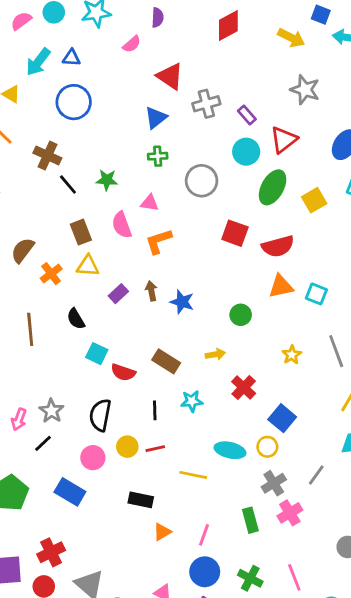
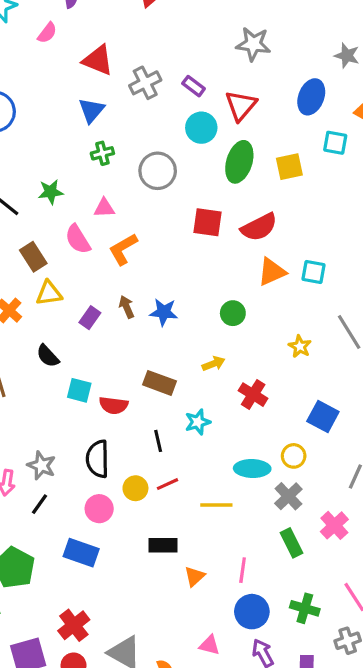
yellow square: (314, 200) -> (289, 167), turned 30
blue square: (282, 418) -> (323, 416), moved
gray cross: (274, 483) -> (288, 496), moved

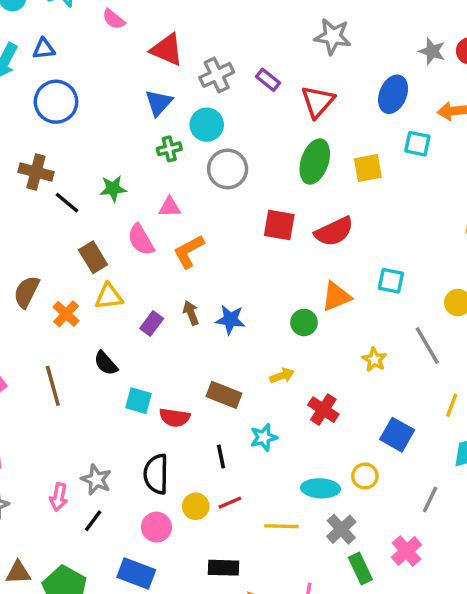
pink semicircle: (47, 33) -> (114, 19), turned 90
cyan circle: (201, 128) -> (207, 125), moved
orange triangle: (272, 272) -> (336, 297), moved
gray cross: (288, 496) -> (341, 529), moved

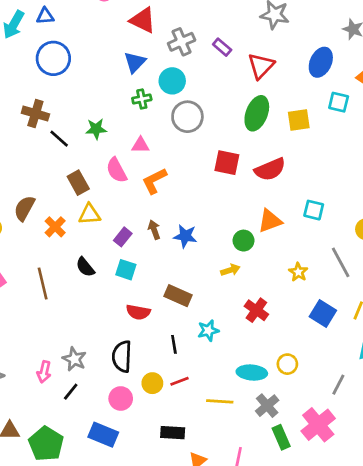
yellow arrow: (282, 376) -> (230, 270), moved
cyan square: (139, 401) -> (126, 270), moved
blue square: (397, 435) -> (323, 314), moved
pink cross: (406, 551) -> (318, 425), size x1.4

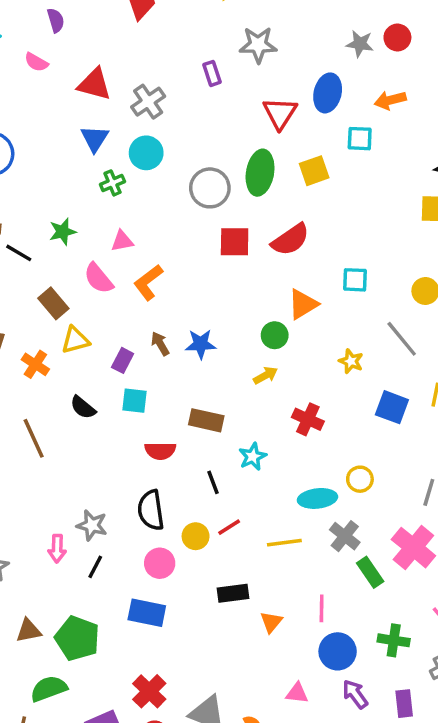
purple rectangle: (222, 47) -> (212, 73), moved, turned 42
red triangle: (261, 66) -> (280, 113), moved
gray circle: (187, 117) -> (210, 188), moved

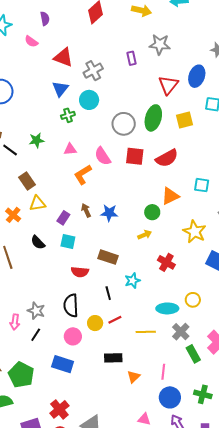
pink semicircle: (98, 278) -> (103, 156), moved
yellow star: (351, 361) -> (195, 232), size x1.6

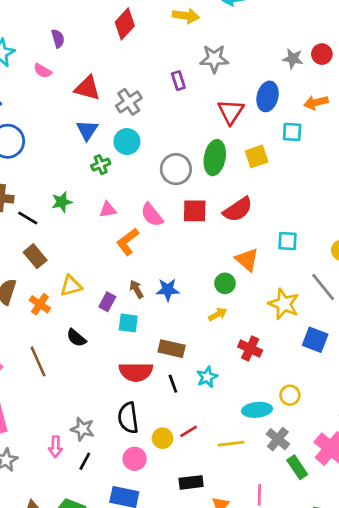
brown rectangle: (27, 181) -> (35, 256), moved
orange triangle: (170, 196) -> (247, 260), turned -48
cyan square: (68, 242) -> (128, 323), moved
red semicircle: (80, 272) -> (136, 372), size x1.4
black line: (108, 293) -> (173, 384), moved

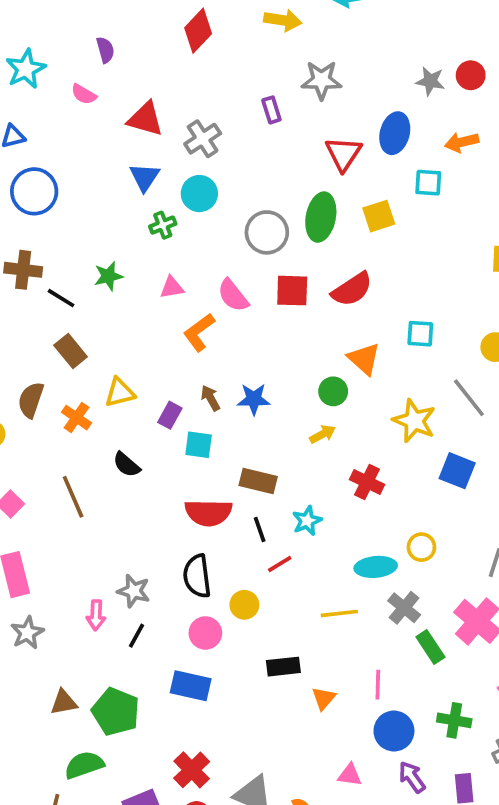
red line: (189, 431) -> (280, 564), moved

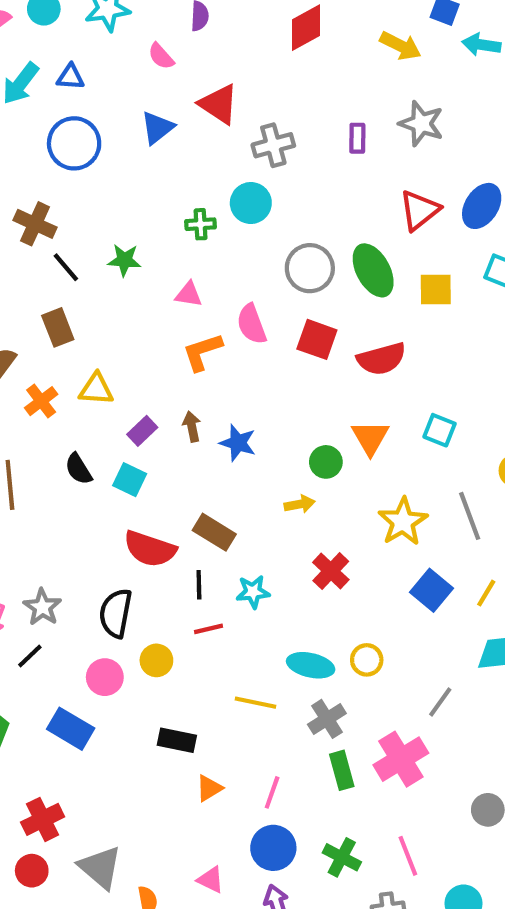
blue triangle: (145, 177) -> (157, 128), moved
green ellipse: (321, 217) -> (373, 270), turned -57
cyan square: (199, 445) -> (130, 480), moved

